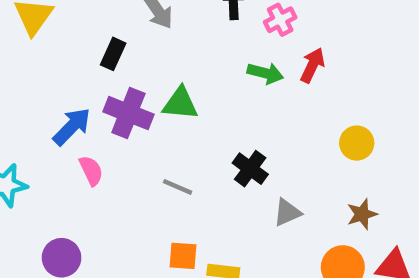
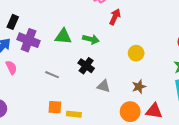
black rectangle: (113, 54) -> (13, 22), moved
green arrow: (265, 73) -> (91, 39), moved
green triangle: (180, 103) -> (63, 36), moved
gray triangle: (287, 212) -> (104, 86), turned 40

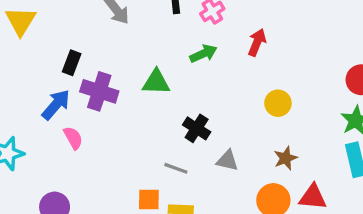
red arrow: (115, 17) -> (257, 42), moved
green arrow: (91, 39) -> (203, 54), moved, turned -35
gray line: (52, 75) -> (176, 168), moved

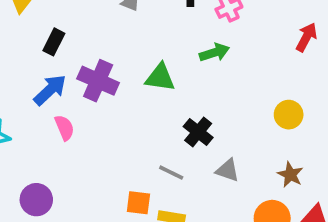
red arrow: (257, 42) -> (306, 37), moved
black rectangle: (72, 63) -> (54, 42), moved
brown star: (286, 158) -> (290, 175), turned -30

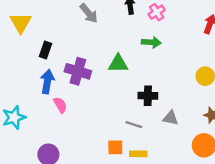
green arrow: (214, 52) -> (151, 42), turned 30
blue arrow: (50, 90) -> (47, 82), turned -30
black cross: (198, 132) -> (148, 96), turned -30

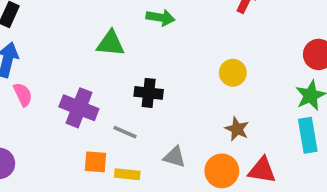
purple cross: (78, 71) -> (79, 108), moved
gray triangle: (170, 118) -> (175, 157), moved

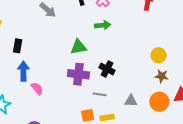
yellow circle: (233, 73) -> (159, 55), moved
black cross: (149, 93) -> (107, 69), turned 35
purple cross: (79, 108) -> (78, 74), moved

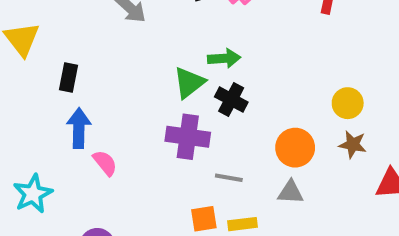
green arrow: (103, 25) -> (224, 58), moved
green triangle: (78, 47) -> (189, 83), turned -30
black cross: (107, 69) -> (231, 99), moved
orange circle: (159, 102) -> (295, 148), moved

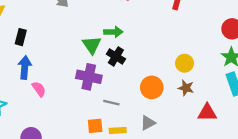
green triangle: (189, 83) -> (92, 45), turned -30
gray triangle: (291, 192) -> (148, 123), moved, turned -35

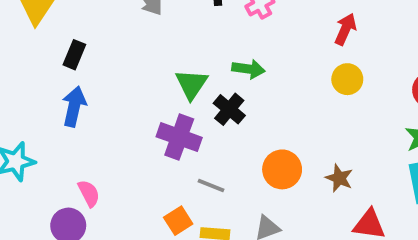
green arrow: (113, 32) -> (249, 69), moved
yellow circle: (185, 63) -> (347, 79), moved
pink semicircle: (39, 89) -> (89, 193), moved
orange square: (95, 126) -> (178, 221), turned -35

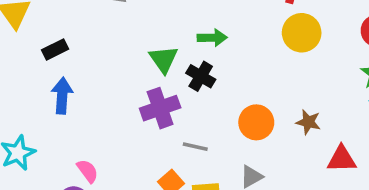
black rectangle: (74, 55) -> (55, 49), turned 50
yellow circle: (347, 79) -> (302, 33), size x1.4
purple cross: (179, 137) -> (160, 108), turned -30

